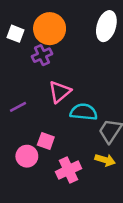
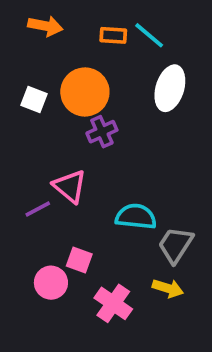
purple cross: (42, 55) -> (102, 132), moved
pink triangle: (60, 92) -> (70, 186), moved, turned -40
pink cross: (69, 170) -> (113, 303), turned -30

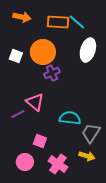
orange rectangle: (113, 35) -> (58, 22), size x1.5
pink circle: (51, 283) -> (25, 162), moved

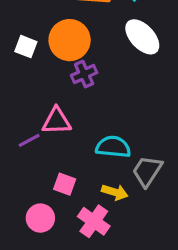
white ellipse: (88, 50) -> (142, 37), turned -60
pink triangle: (35, 102) -> (57, 121), turned -42
yellow arrow: (87, 156) -> (115, 192), moved

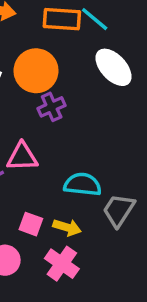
yellow arrow: (115, 192) -> (67, 227), moved

